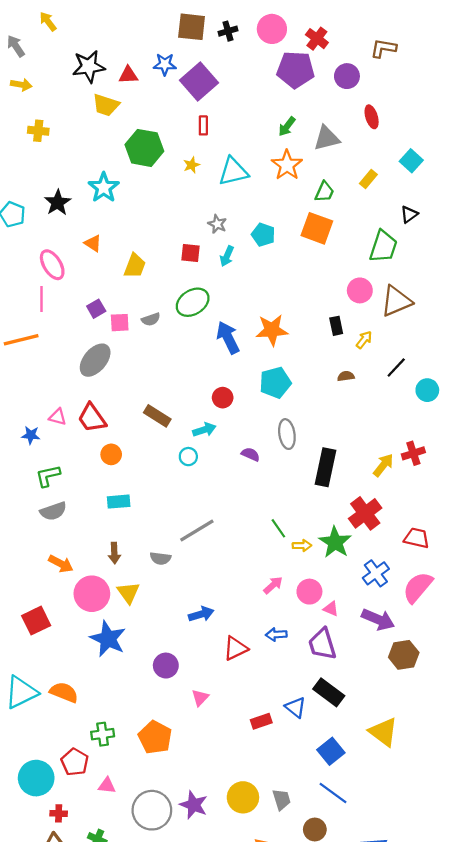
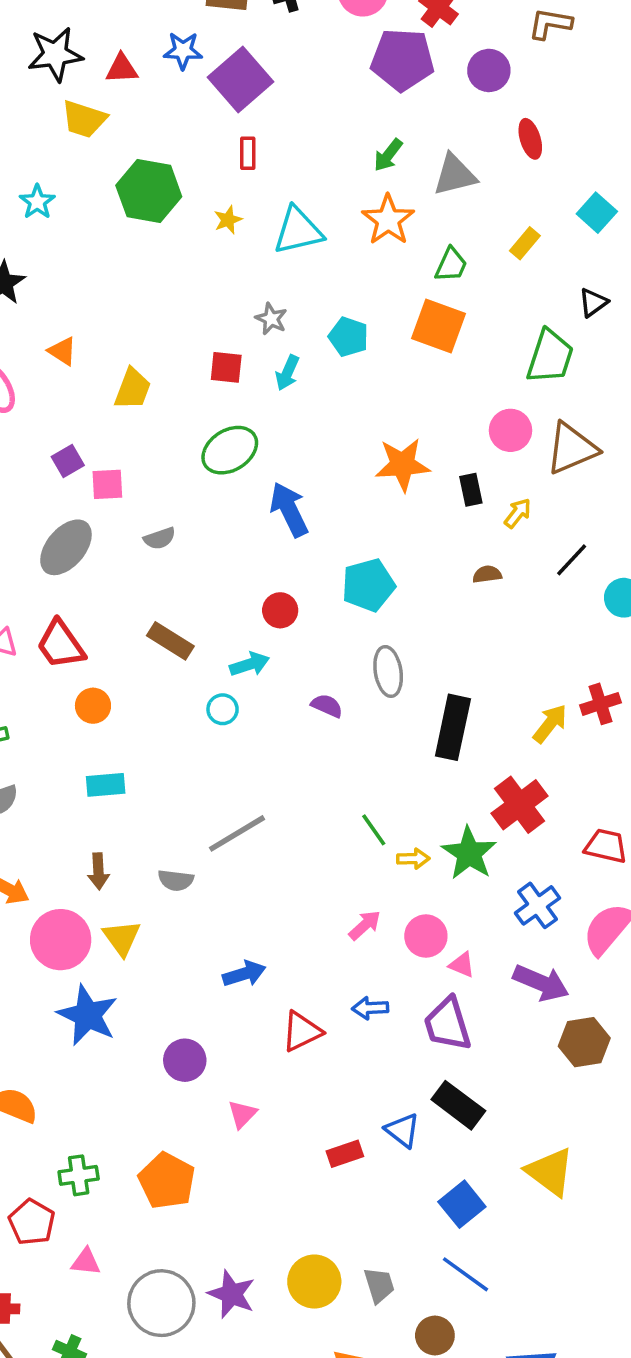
cyan star: (104, 188) -> (37, 202), moved, size x0.7
gray semicircle: (151, 319) -> (160, 538), moved
orange star: (272, 330) -> (403, 465), moved

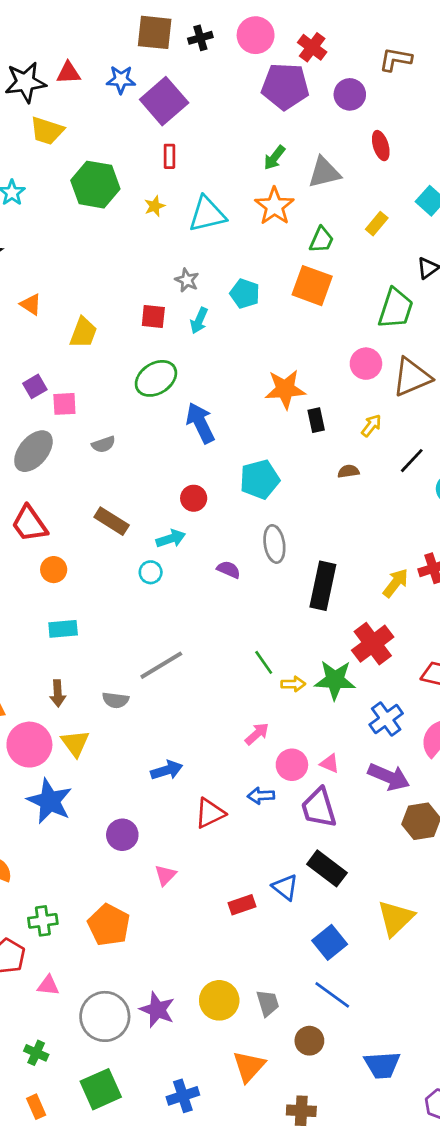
red triangle: (122, 69) -> (68, 73), moved
black rectangle: (471, 490) -> (316, 420), moved
green star: (469, 853) -> (335, 680), turned -30
pink circle: (426, 936) -> (292, 765), moved
yellow triangle: (550, 1172) -> (396, 918), turned 39

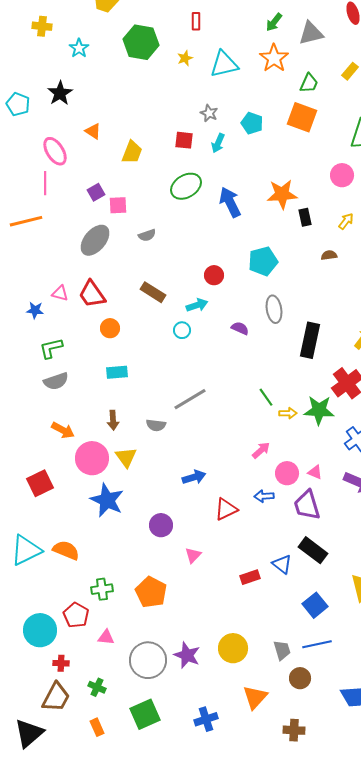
blue arrow: (200, 423) -> (230, 202), moved
blue line: (332, 995) -> (317, 644), turned -48
gray trapezoid: (268, 1003) -> (282, 650), moved

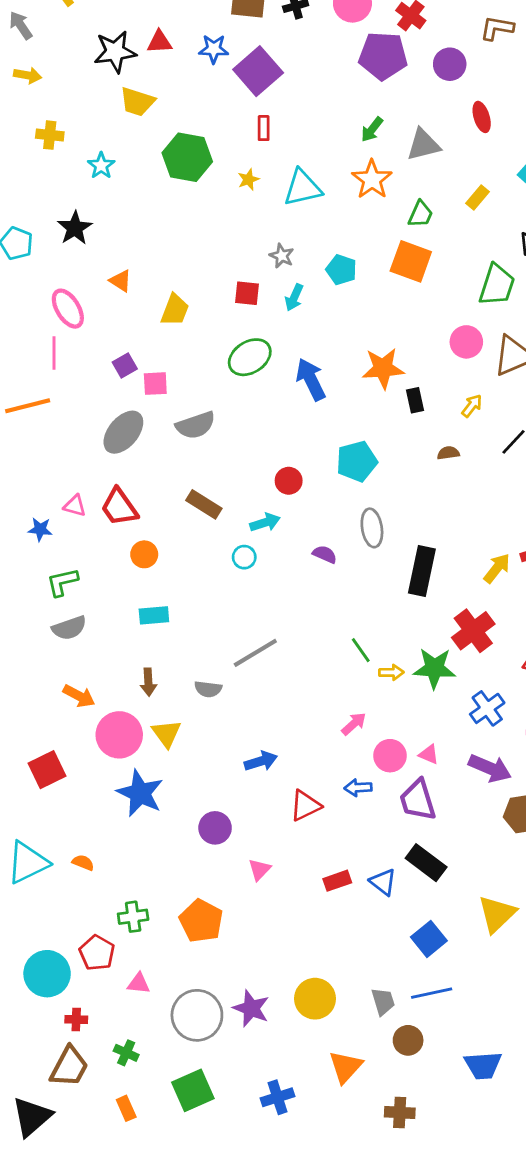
gray semicircle: (147, 235) -> (196, 425), size x1.6
orange semicircle: (66, 550) -> (83, 863), size x0.6
red rectangle: (250, 577) -> (337, 881), moved

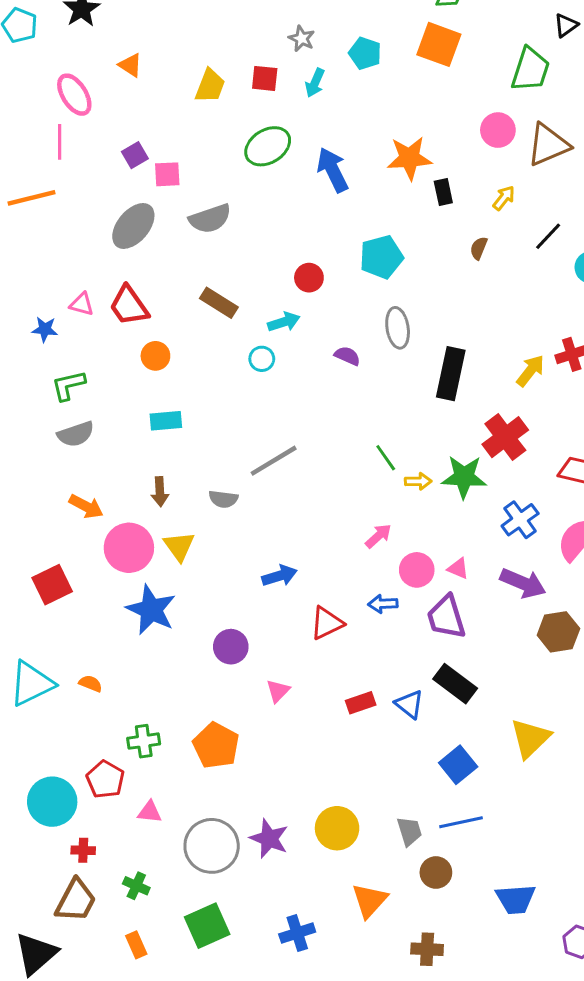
yellow trapezoid: (175, 310) -> (210, 86), moved
brown semicircle: (448, 453) -> (479, 248), turned -60

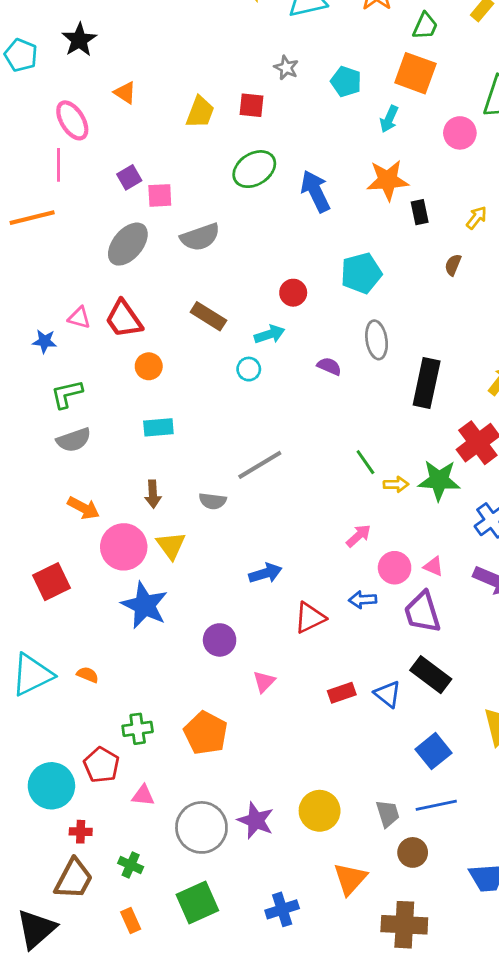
cyan arrow: (315, 83) -> (389, 119), moved
pink circle: (498, 130) -> (460, 133), moved
brown cross: (427, 949) -> (404, 925), size x1.5

